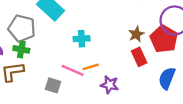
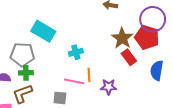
brown star: (136, 34) -> (122, 38), size x1.5
orange line: (91, 67) -> (89, 75), turned -64

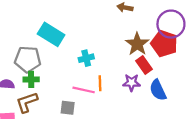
blue semicircle: (157, 71) -> (158, 90), moved, turned -36
purple star: (109, 87) -> (132, 83), moved

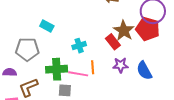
cyan rectangle: (51, 34) -> (47, 26), size x0.6
red rectangle: (144, 65) -> (113, 42), moved
green cross: (31, 79) -> (57, 69), moved, size x1.5

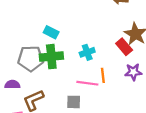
green cross: (57, 69) -> (51, 57), moved

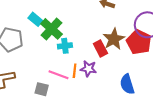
green cross: (51, 57) -> (51, 29), moved, turned 35
purple star: (133, 72) -> (88, 69), moved

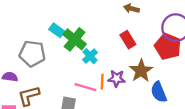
brown star: (114, 39) -> (141, 71), moved
cyan cross: (65, 46) -> (90, 56), turned -32
red rectangle: (100, 49) -> (128, 40), moved

